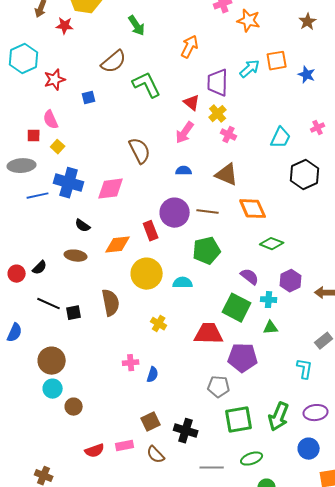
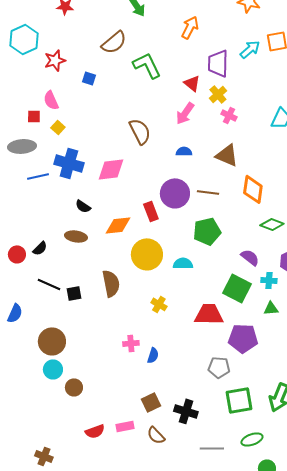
blue square: (89, 98) -> (89, 78), turned 32
orange diamond: (253, 209) -> (253, 189), turned 32

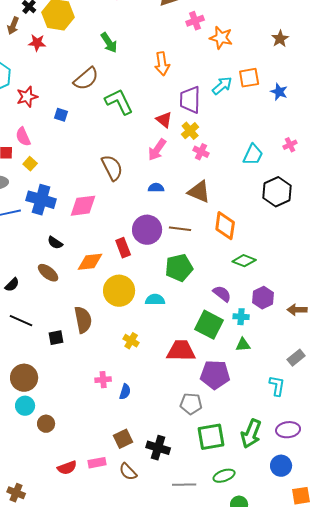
orange arrow: (190, 27) -> (162, 64), turned 145
brown ellipse: (76, 236) -> (48, 273), turned 30
black square: (74, 293) -> (56, 338), moved

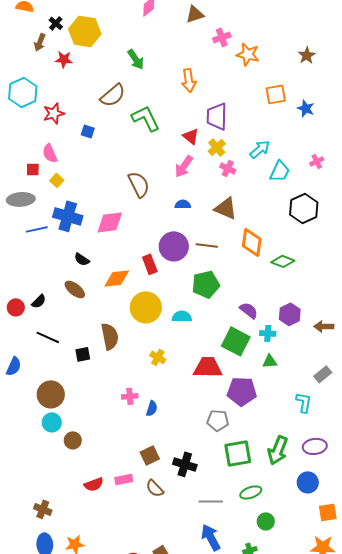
cyan arrow: (222, 86) -> (260, 149), moved
green diamond: (244, 261) -> (283, 261), moved

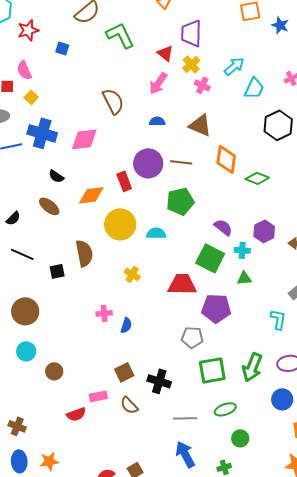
cyan circle: (52, 422) -> (26, 351), moved
brown circle: (73, 440) -> (54, 371), moved
red semicircle: (94, 484) -> (76, 414), moved

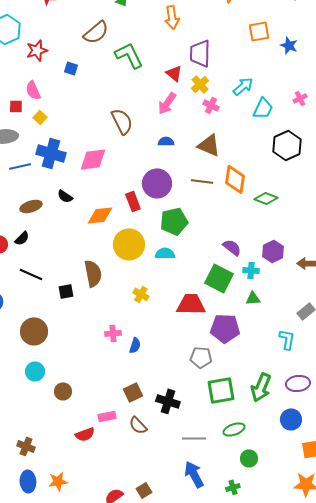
brown line: (181, 162) -> (202, 181), moved
green pentagon: (180, 201) -> (174, 221), moved
brown ellipse: (49, 206) -> (31, 206), moved, turned -55

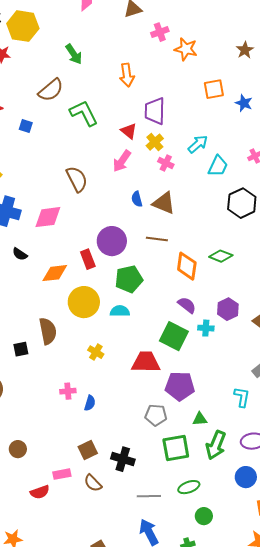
blue semicircle: (166, 141) -> (137, 199), moved, turned -105
orange diamond: (235, 179) -> (187, 266), moved
green triangle: (253, 298) -> (200, 419), moved

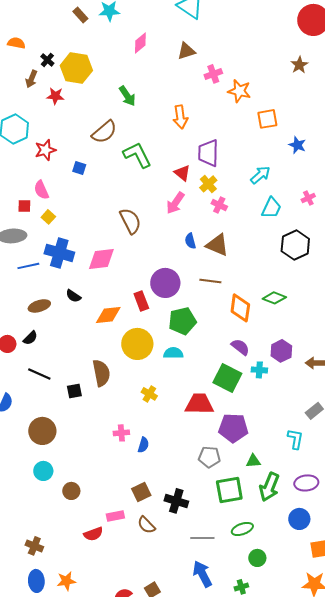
brown star: (245, 50) -> (299, 65), moved
orange square: (214, 89) -> (267, 119), moved
cyan arrow: (198, 144) -> (260, 175), moved

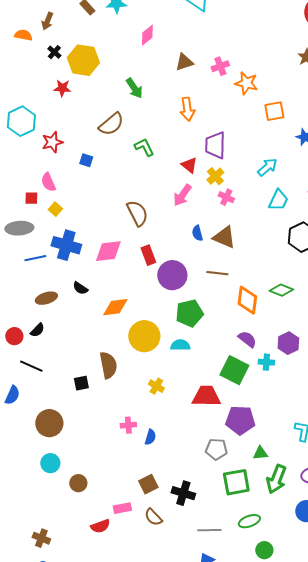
brown triangle: (186, 51) -> (184, 62), moved
brown arrow: (31, 79) -> (47, 21), moved
green L-shape: (137, 155) -> (144, 147), size x0.7
red rectangle: (141, 301) -> (148, 255), moved
black line: (39, 374) -> (31, 366), moved

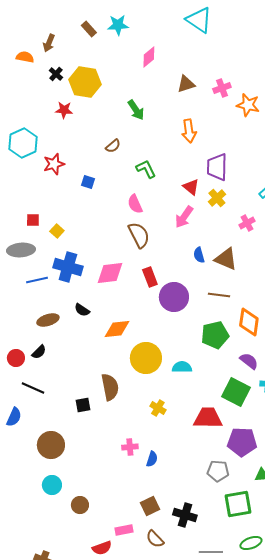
brown semicircle: (111, 124) -> (113, 146), size x0.6
pink semicircle: (48, 182) -> (135, 204), moved
pink cross: (226, 197) -> (247, 223), moved, turned 35
green pentagon: (189, 313) -> (215, 335), moved

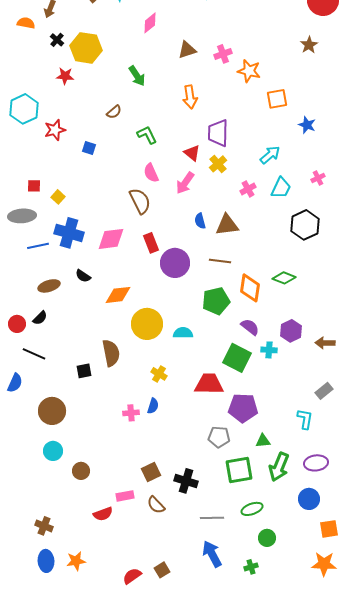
pink semicircle: (135, 204) -> (151, 173), moved
brown triangle: (226, 259) -> (227, 225), turned -30
blue semicircle: (152, 459) -> (153, 406), moved

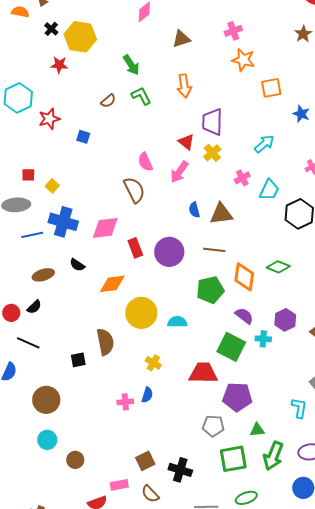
pink cross: (223, 54) -> (233, 31), moved
green L-shape: (147, 135) -> (141, 96), moved
cyan trapezoid: (281, 188) -> (269, 190), moved
red rectangle: (151, 243) -> (135, 248), moved

